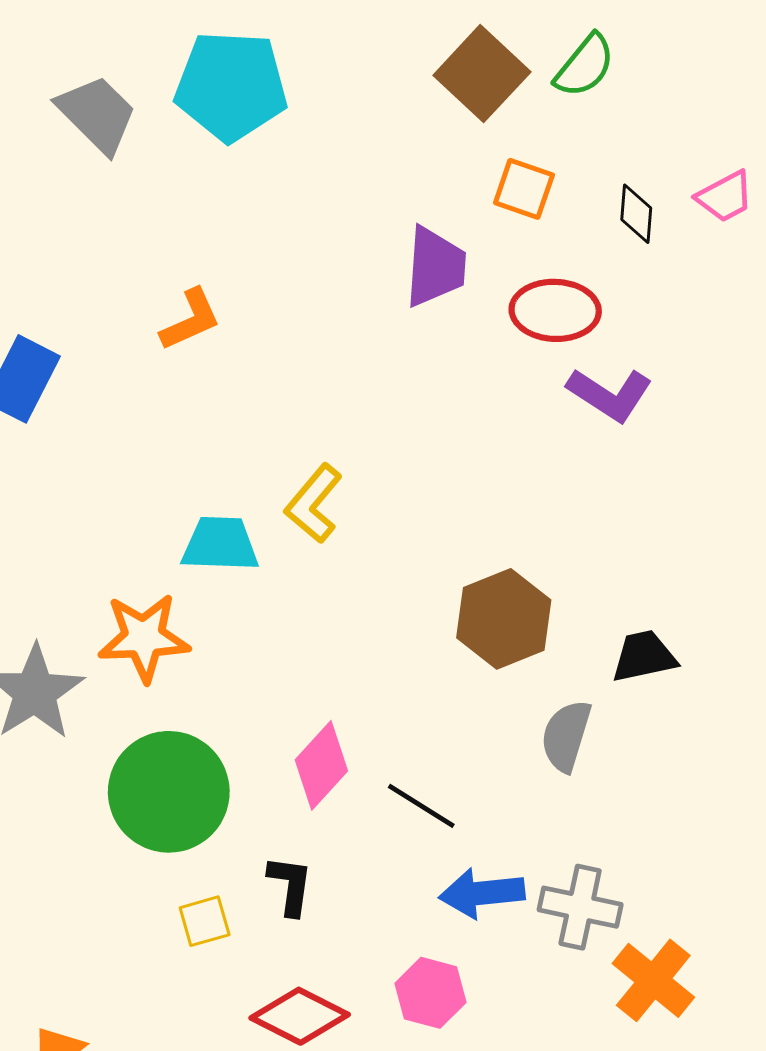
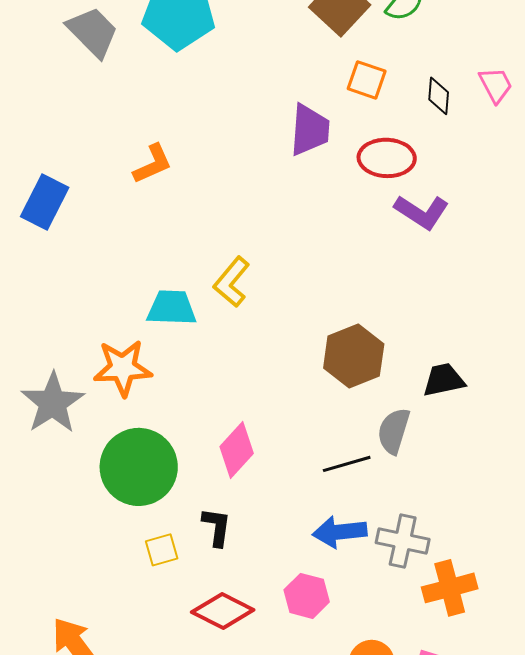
pink trapezoid: (725, 197) -> (496, 85), turned -90
black line: (421, 806) -> (347, 464), moved, turned -48
orange cross: (653, 980) -> (450, 588), turned 36

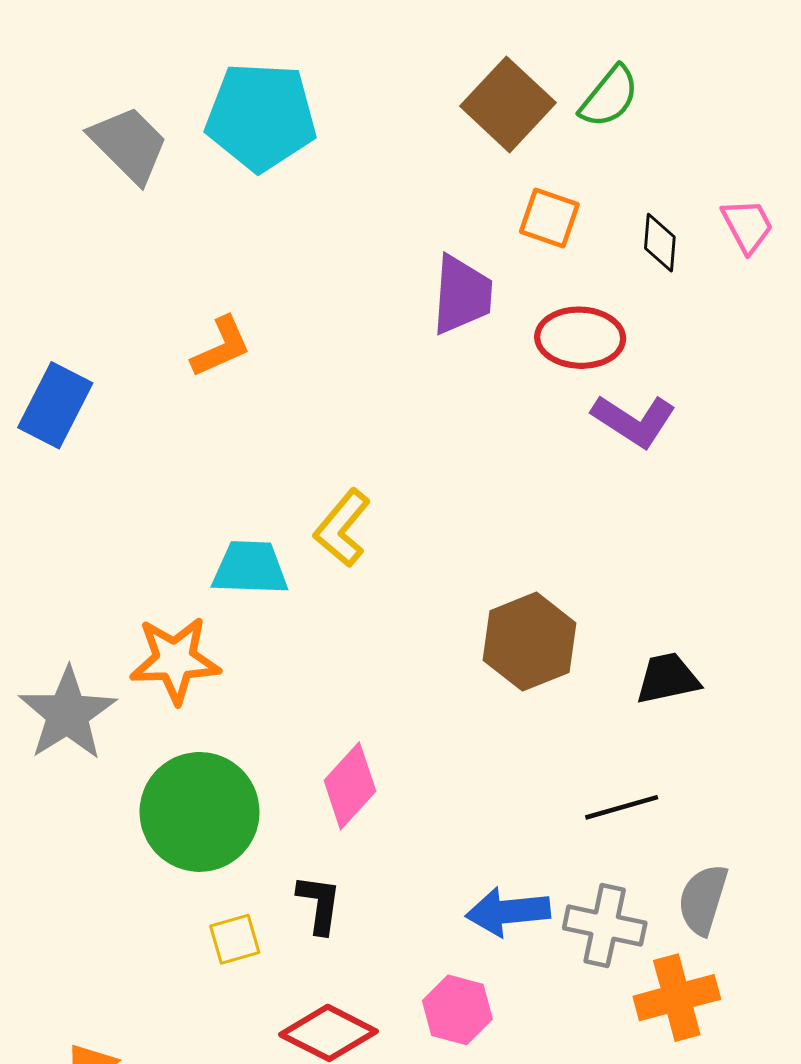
gray semicircle: (394, 431) -> (703, 899), moved
black line: (347, 464) -> (622, 807), moved

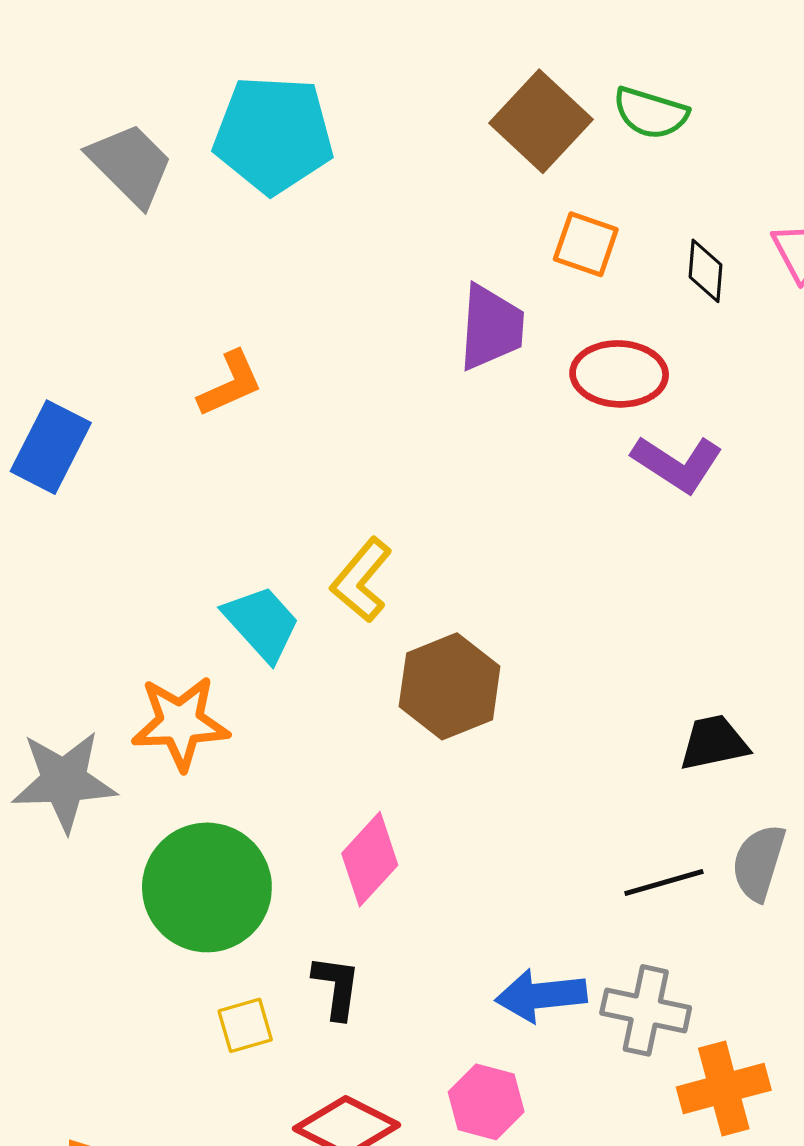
green semicircle: (609, 97) -> (651, 113), turned 68
cyan trapezoid: (250, 568) -> (262, 623), turned 46
brown hexagon: (529, 642) -> (450, 686), moved
gray star: (68, 714) -> (64, 781), turned 30
gray semicircle: (703, 899) -> (759, 863), moved

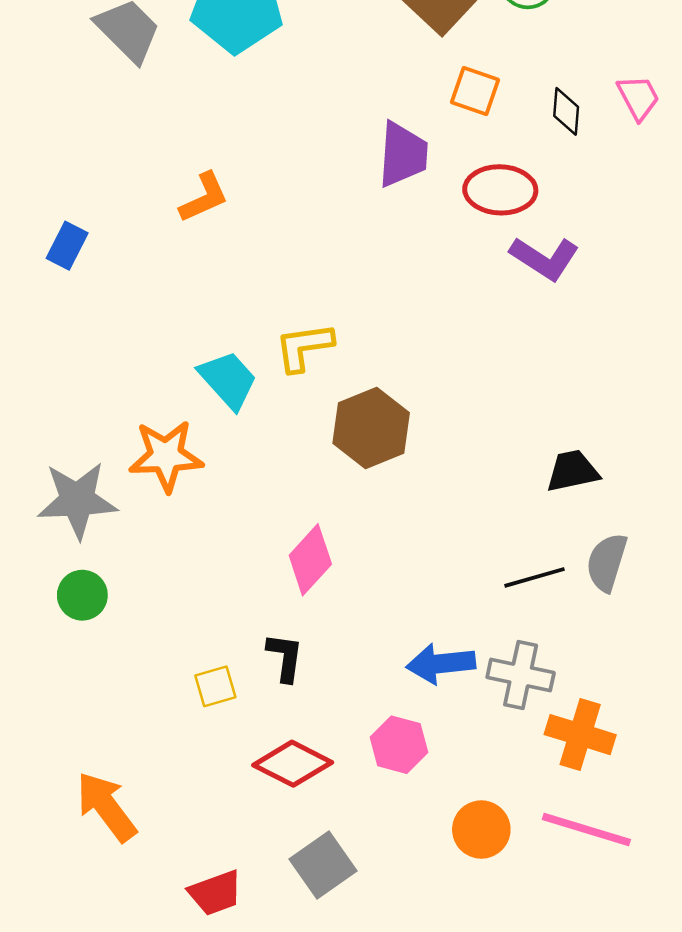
blue rectangle: (51, 447) -> (67, 246), size x0.7
yellow L-shape: (361, 580) -> (304, 347), turned 42
green circle: (207, 887) -> (82, 595), moved, size x0.5
orange cross: (724, 1089) -> (580, 735), turned 32

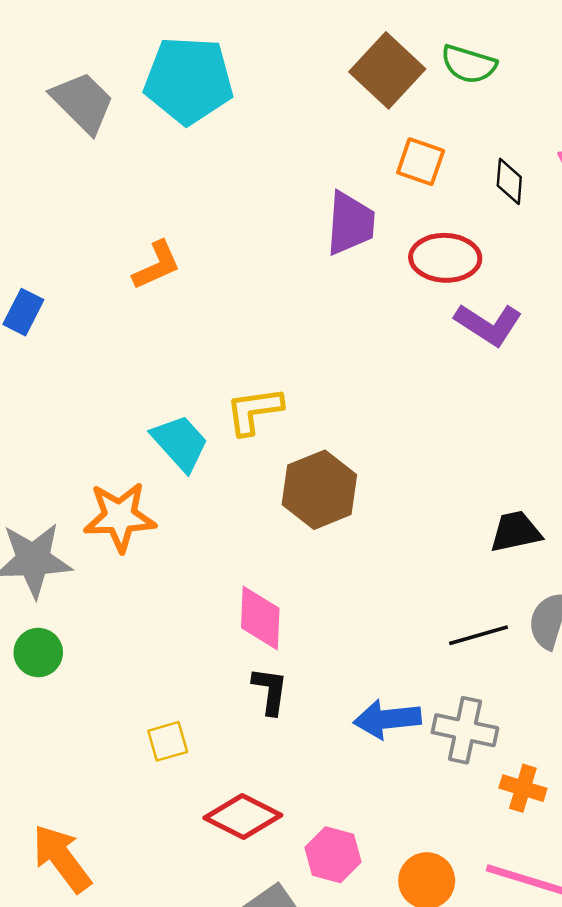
pink diamond: (310, 560) -> (260, 618), turned -40
black L-shape: (285, 657) -> (270, 691), moved
orange cross: (580, 735) -> (523, 788), size x0.7
pink hexagon: (399, 745) -> (333, 855), moved

